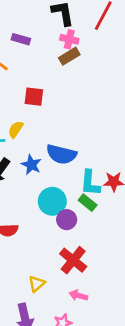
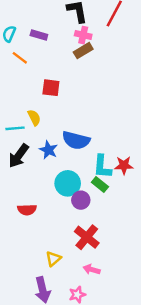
yellow semicircle: (16, 129) -> (34, 118), turned 119

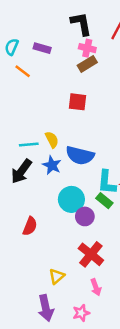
red square: (51, 88) -> (78, 102), moved
yellow semicircle: (34, 118) -> (52, 140), moved
cyan line: (15, 128) -> (29, 144), moved
red semicircle: (27, 210) -> (30, 226), turned -66
pink arrow: (92, 269) -> (96, 287), turned -126

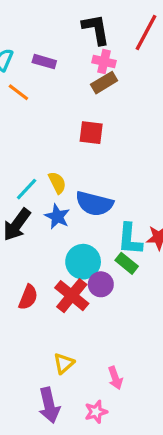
cyan line: (29, 144) -> (27, 189), turned -42
red cross: (91, 254) -> (72, 296), moved

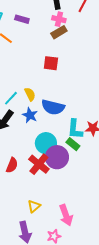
purple circle: (101, 284) -> (57, 157), size x1.5
pink arrow: (115, 378) -> (66, 215), size x1.5

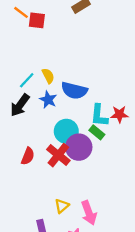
red square: (51, 63) -> (37, 20), moved
yellow triangle: (34, 206) -> (62, 206), moved

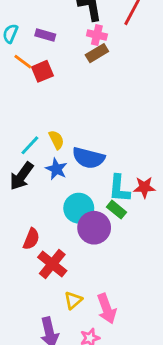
red square: (37, 20) -> (42, 71), turned -30
red cross: (58, 155) -> (52, 264), moved

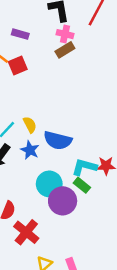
cyan L-shape: (119, 189) -> (84, 167), turned 100

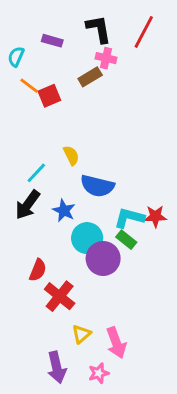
purple rectangle: (20, 34) -> (52, 41), moved
brown rectangle: (65, 50) -> (90, 77), moved
yellow semicircle: (30, 125) -> (71, 155), moved
blue star: (30, 150) -> (64, 211), moved

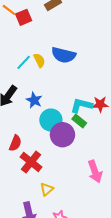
cyan line: (36, 173) -> (24, 62), moved
blue semicircle: (97, 186) -> (64, 55), moved
pink arrow: (116, 343) -> (95, 171), moved

